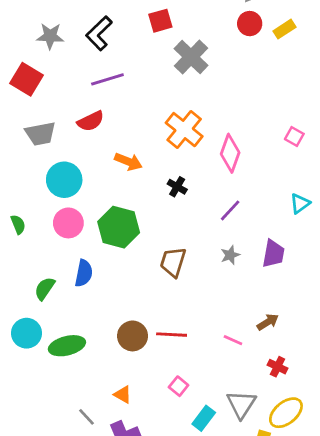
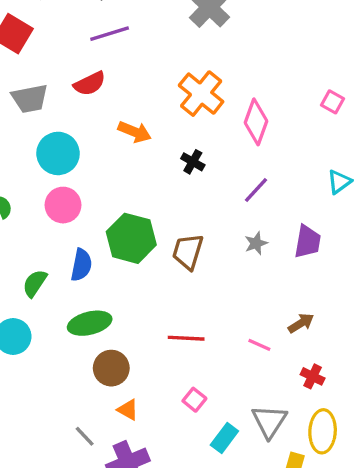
green hexagon: (119, 227) -> (131, 238), moved
brown circle: (133, 336) -> (111, 368), moved
green ellipse: (67, 346) -> (90, 323), moved
yellow ellipse: (286, 413) -> (323, 431), turned -48

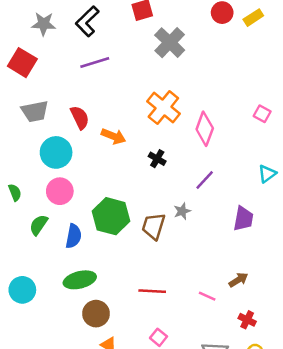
red semicircle: (90, 84) -> (80, 118), moved, turned -90
gray star: (256, 243) -> (182, 211), moved
green semicircle: (35, 283) -> (39, 225), moved

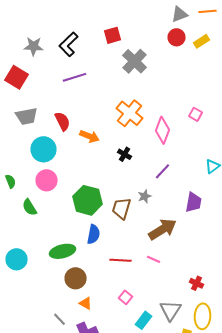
pink square: (262, 114) -> (196, 114), moved
green semicircle: (39, 225) -> (30, 207), turned -66
blue semicircle: (74, 236) -> (94, 234), moved
brown arrow: (238, 280) -> (162, 229), moved, size x1.8
pink line: (207, 296) -> (154, 259), moved

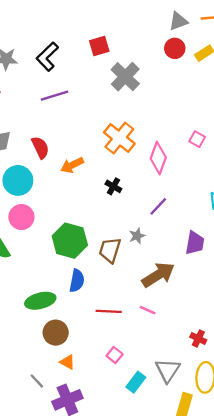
orange arrow: (90, 136) -> (72, 165), turned 132

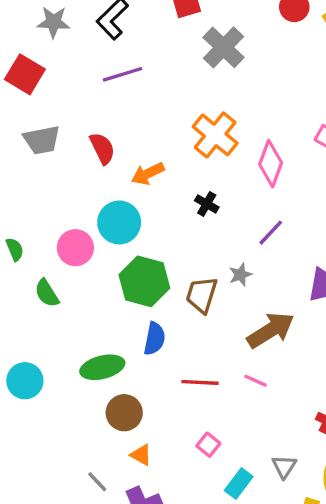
cyan circle: (18, 180) -> (119, 222), moved
gray triangle: (168, 370) -> (284, 467), size x0.7

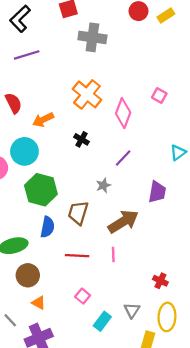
gray cross: (224, 47) -> (92, 37), turned -36
brown trapezoid: (202, 295) -> (78, 213), moved
pink line: (256, 381) -> (113, 254), turned 64

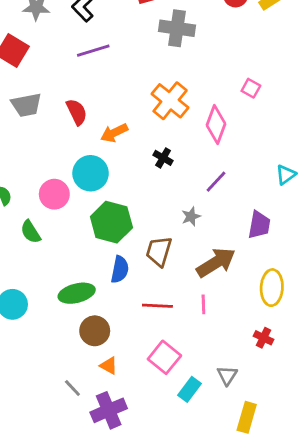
pink square: (159, 96) -> (251, 88), moved
pink square: (83, 296) -> (164, 357), size x1.6
yellow ellipse: (167, 317) -> (272, 288), moved

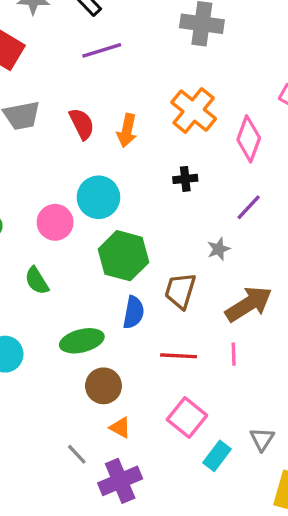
orange arrow: (114, 133) -> (127, 131), moved, turned -52
black cross: (163, 158) -> (185, 179), turned -36
green semicircle: (31, 232) -> (37, 281), moved

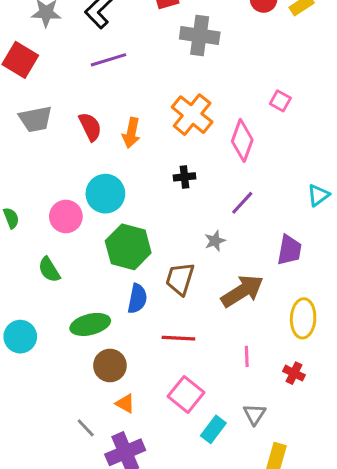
pink line: (234, 354) -> (247, 356), moved

